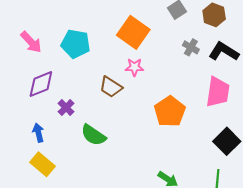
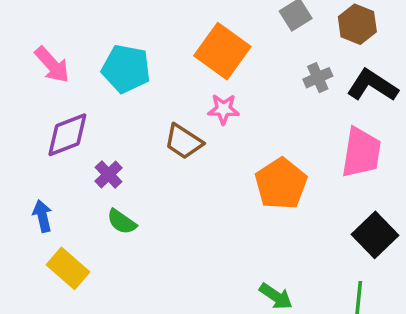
gray cross: (191, 47) -> (318, 78), turned 35
blue arrow: (38, 133) -> (42, 216), moved
green semicircle: (93, 135) -> (122, 222), moved, size x0.7

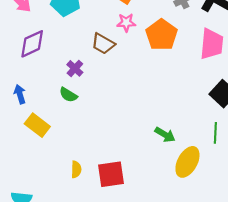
purple cross: (109, 174) -> (75, 68), moved
orange pentagon: (281, 184) -> (162, 35), moved

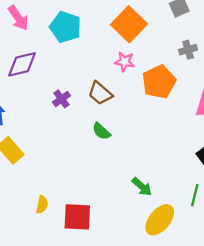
brown trapezoid: (103, 44) -> (100, 93), moved
green semicircle: (68, 95) -> (101, 131), moved

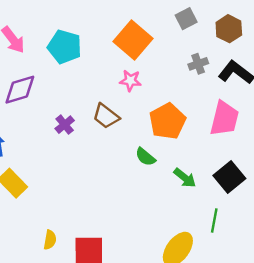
orange pentagon: (159, 82) -> (167, 121), moved
green semicircle: (101, 131) -> (145, 157), moved
green arrow: (142, 187) -> (185, 178), moved

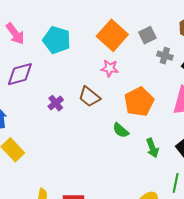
gray square: (186, 19) -> (147, 35), moved
gray cross: (198, 64) -> (165, 56), turned 35
green arrow: (185, 178) -> (152, 148), turned 30

